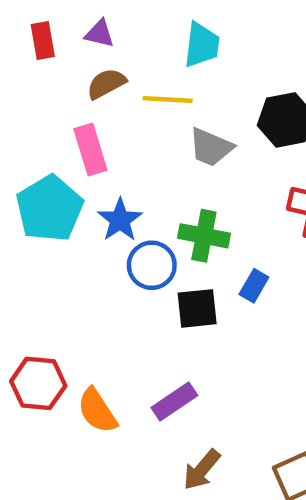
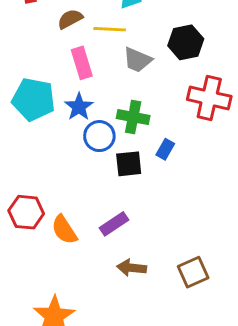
pink rectangle: (90, 149) -> (82, 63), moved
cyan pentagon: (50, 209) -> (34, 99), turned -30
brown arrow: (202, 470) -> (132, 268), turned 56

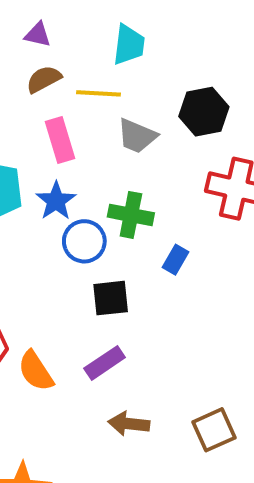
black square: (129, 164) -> (111, 298), moved

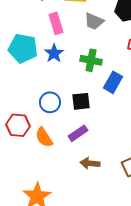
blue circle: (84, 241) -> (50, 102), moved
blue rectangle: (175, 260) -> (113, 82), size x1.5

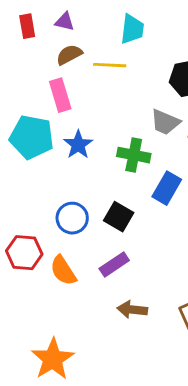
gray trapezoid: (94, 21) -> (165, 122), moved
pink rectangle: (56, 23) -> (60, 95), moved
black square: (81, 101) -> (119, 217), turned 36

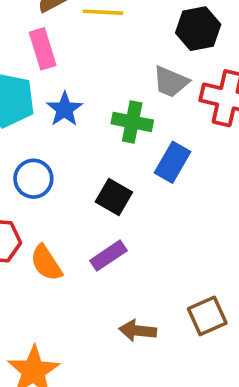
blue circle: (72, 218) -> (33, 179), moved
brown arrow: (132, 310) -> (138, 331), moved

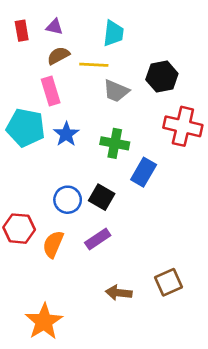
gray trapezoid: (171, 82) -> (116, 91), moved
blue circle: (33, 179) -> (68, 200), moved
orange semicircle: (46, 263) -> (53, 244), turned 56

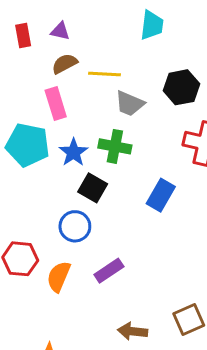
cyan trapezoid: (113, 33) -> (152, 25), moved
green cross: (115, 143) -> (115, 146), moved
black square: (102, 197) -> (93, 188), moved

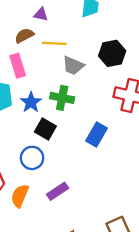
purple triangle: (60, 31) -> (41, 14), moved

